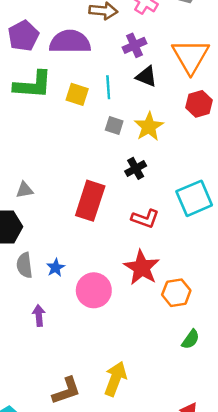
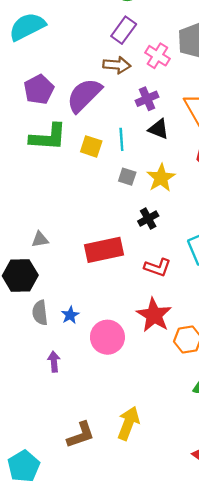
purple semicircle: (70, 42) -> (84, 95), turned -45
red rectangle: (90, 201) -> (104, 250), turned 60

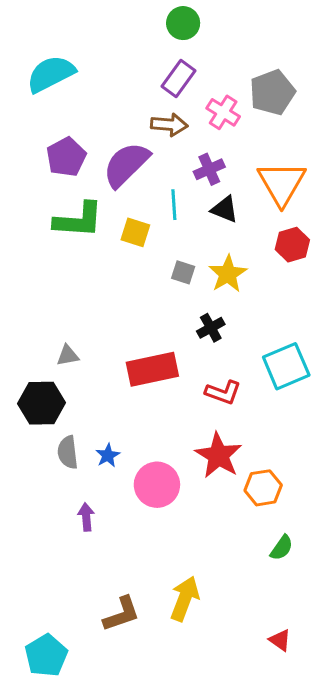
cyan line: (121, 139) -> (174, 205), moved

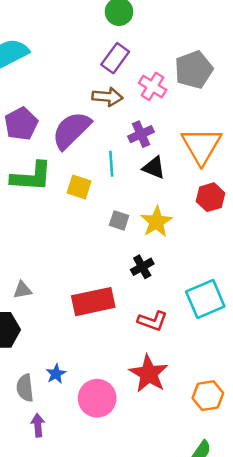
gray semicircle: (68, 452) -> (25, 388), moved
orange hexagon: (263, 488) -> (208, 396), moved

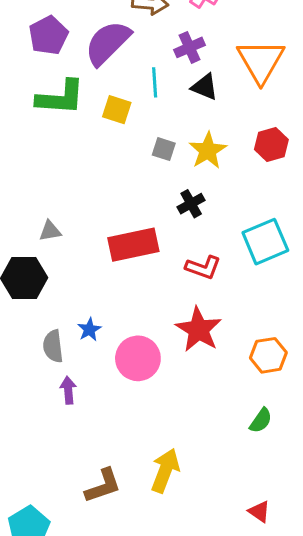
red hexagon: (211, 197) -> (271, 145), moved

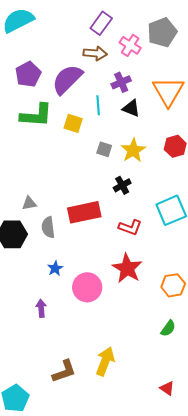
gray semicircle: (53, 346) -> (48, 227), moved

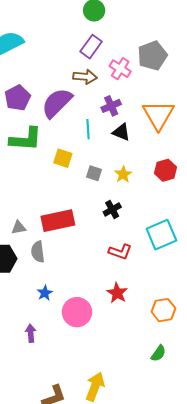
yellow square: (73, 123) -> (63, 158), moved
yellow star: (133, 150) -> (123, 174), size x0.7
red rectangle: (84, 212) -> (58, 221), moved
red star: (127, 268) -> (117, 293), size x0.7

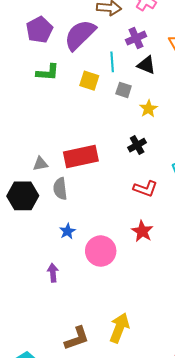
green L-shape: (26, 139) -> (48, 72), size x0.7
yellow square: (63, 158) -> (89, 81), moved
gray square: (94, 173) -> (124, 90), moved

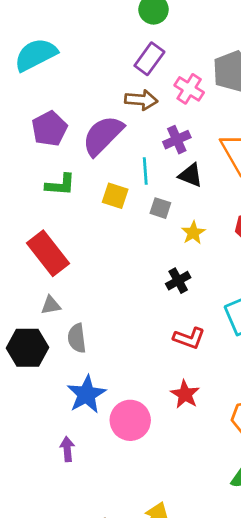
red rectangle: (81, 156) -> (48, 253), moved, turned 64
blue star: (67, 231) -> (86, 394), size x1.8

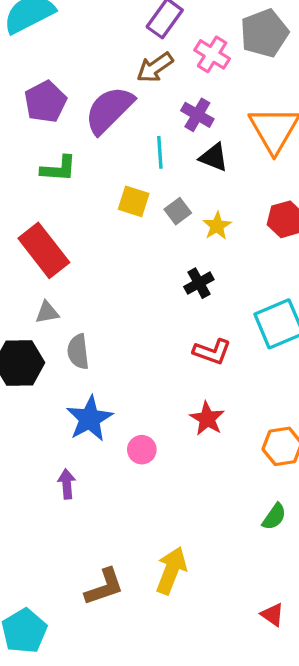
brown arrow: (141, 100) -> (155, 67), turned 140
purple cross: (177, 140) -> (197, 115), turned -36
yellow square: (115, 196) -> (134, 201), moved
gray square: (160, 208) -> (178, 211), moved, turned 35
pink circle: (130, 420) -> (142, 450), size x0.6

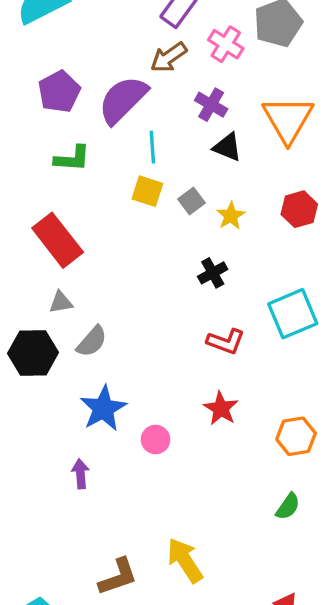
cyan line: (160, 152) -> (152, 147), moved
gray semicircle: (78, 352) -> (92, 341), turned -132
yellow arrow: (171, 571) -> (185, 560), turned -54

